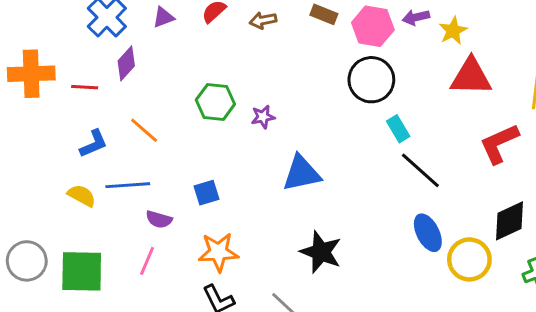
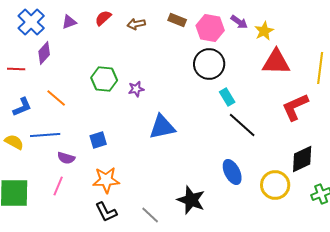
purple arrow: (416, 17) -> (239, 22), turned -132
blue ellipse: (428, 233) -> (232, 172), moved
black star: (321, 252) -> (191, 200), moved

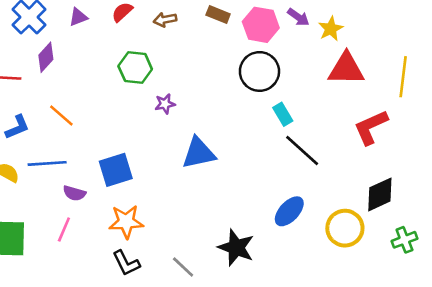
green hexagon: (104, 79) -> (135, 68), moved
blue square: (98, 140) -> (116, 170), size x1.5
blue ellipse: (232, 172) -> (289, 211), turned 70

